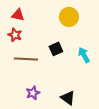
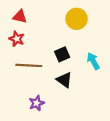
black triangle: (68, 98) -> (64, 80), moved

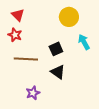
red triangle: (20, 17) -> (18, 15), turned 32
cyan arrow: (93, 61) -> (84, 42), moved

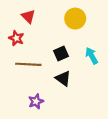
red triangle: (18, 15) -> (28, 16), moved
cyan arrow: (84, 42) -> (92, 56), moved

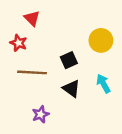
yellow circle: (75, 19) -> (101, 40), moved
cyan arrow: (92, 56) -> (103, 84), moved

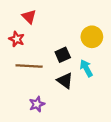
cyan arrow: (103, 84) -> (86, 68), moved

